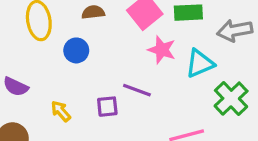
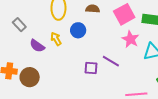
yellow arrow: (61, 111) -> (56, 39), moved

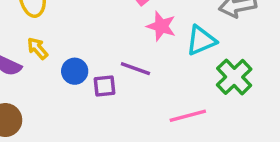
blue circle: (78, 30) -> (75, 71), moved

